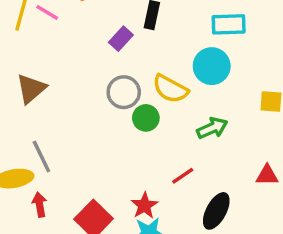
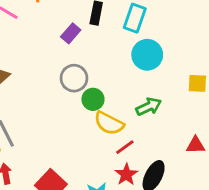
cyan rectangle: (229, 24) -> (135, 18), moved, turned -68
yellow semicircle: (170, 89) -> (109, 123), moved
red star: (144, 206) -> (126, 174), moved

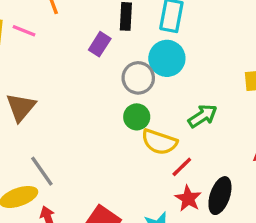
cyan circle: (147, 55) -> (167, 58), moved
gray circle: (74, 78) -> (138, 78), moved

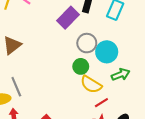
purple rectangle: (100, 44) -> (68, 18), size x1.5
cyan circle: (167, 58) -> (107, 52), moved

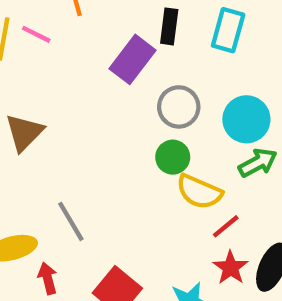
cyan circle: (107, 52) -> (246, 119), moved
gray line: (16, 87) -> (71, 221), moved

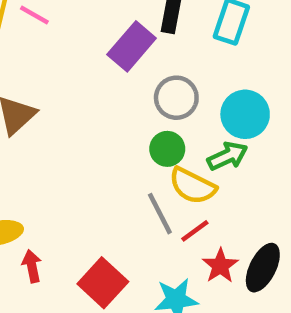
green arrow: (258, 163) -> (227, 156), moved
gray line: (71, 221) -> (160, 214), moved
red line: (226, 226) -> (195, 231), moved

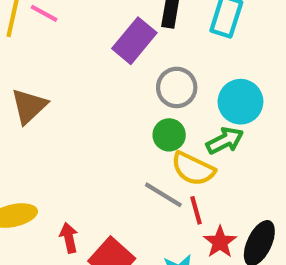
gray line: (160, 214) -> (163, 195), turned -30
red line: (195, 231) -> (196, 210), turned -68
red arrow: (32, 266) -> (69, 238), moved

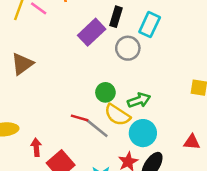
gray circle: (177, 87) -> (128, 48), moved
cyan circle: (240, 102) -> (143, 133), moved
red line: (196, 210) -> (80, 118), moved, turned -66

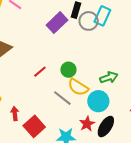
gray circle: (128, 48) -> (89, 21), moved
green arrow: (139, 100) -> (109, 77), moved
red line: (80, 118) -> (40, 72), moved, turned -56

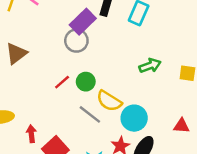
gray circle: (89, 21) -> (76, 41), moved
green circle: (68, 70) -> (86, 82), moved
green arrow: (109, 77) -> (150, 66), moved

